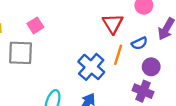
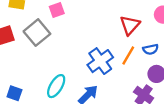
gray square: (20, 53) -> (37, 33), turned 35

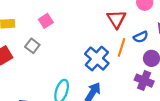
gray square: (37, 33) -> (32, 46), size x0.6

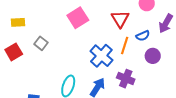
pink square: (46, 21) -> (78, 18), moved, size x1.5
purple cross: (144, 81) -> (126, 79), moved

